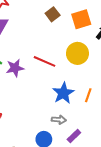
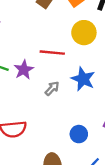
gray arrow: (59, 120) -> (52, 88), moved, turned -32

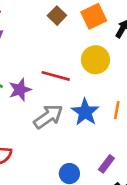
gray arrow: (52, 88) -> (48, 117), size x1.6

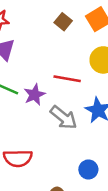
gray arrow: (48, 117) -> (64, 118), turned 80

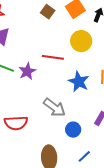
gray arrow: (64, 118) -> (55, 107), moved

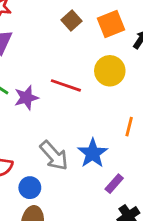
blue star: (79, 82) -> (93, 153), moved
blue circle: (73, 130) -> (30, 188), moved

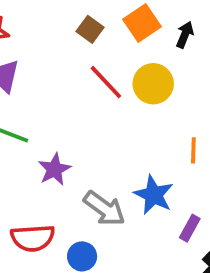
red line: (66, 85) -> (106, 82), moved, turned 40
purple star: (26, 98) -> (54, 169), moved

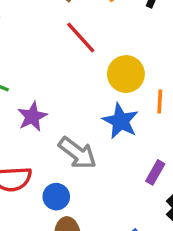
yellow circle: (153, 84) -> (126, 74), moved
blue star: (154, 195) -> (121, 121), moved

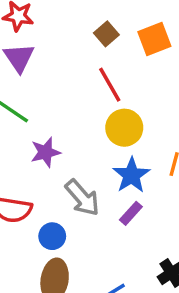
yellow circle: (126, 74) -> (124, 128), moved
purple rectangle: (155, 172) -> (131, 213), moved

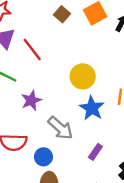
red line: (110, 85) -> (32, 49), moved
purple rectangle: (131, 213) -> (95, 152), moved

